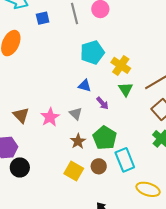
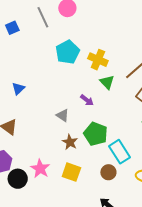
blue triangle: (85, 86) -> (18, 89), moved, turned -48
pink star: (50, 117) -> (40, 169), moved
brown circle: (99, 166) -> (108, 172), moved

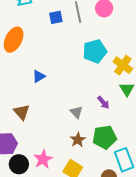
blue square: (12, 28) -> (56, 17), moved
green pentagon: (96, 134) -> (105, 137), turned 30

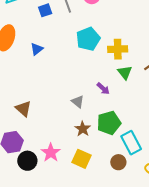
yellow cross: (123, 65) -> (118, 49), turned -30
blue triangle: (39, 76) -> (37, 49), moved

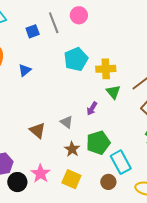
purple arrow: (103, 89) -> (92, 109), turned 80
brown triangle: (23, 109) -> (37, 130), moved

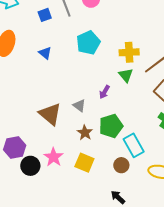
yellow cross: (106, 69) -> (129, 52), moved
blue triangle: (25, 70) -> (45, 53), moved, turned -40
brown triangle: (37, 130) -> (50, 114), size x1.4

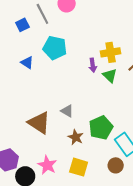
cyan pentagon: (88, 43) -> (55, 48), moved, turned -30
purple arrow: (105, 92) -> (93, 65), moved, turned -32

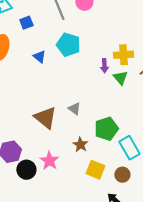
blue square: (22, 25) -> (26, 23), moved
brown star: (76, 137) -> (80, 145), moved
brown circle: (116, 165) -> (122, 175), moved
yellow square: (79, 167) -> (95, 170), moved

